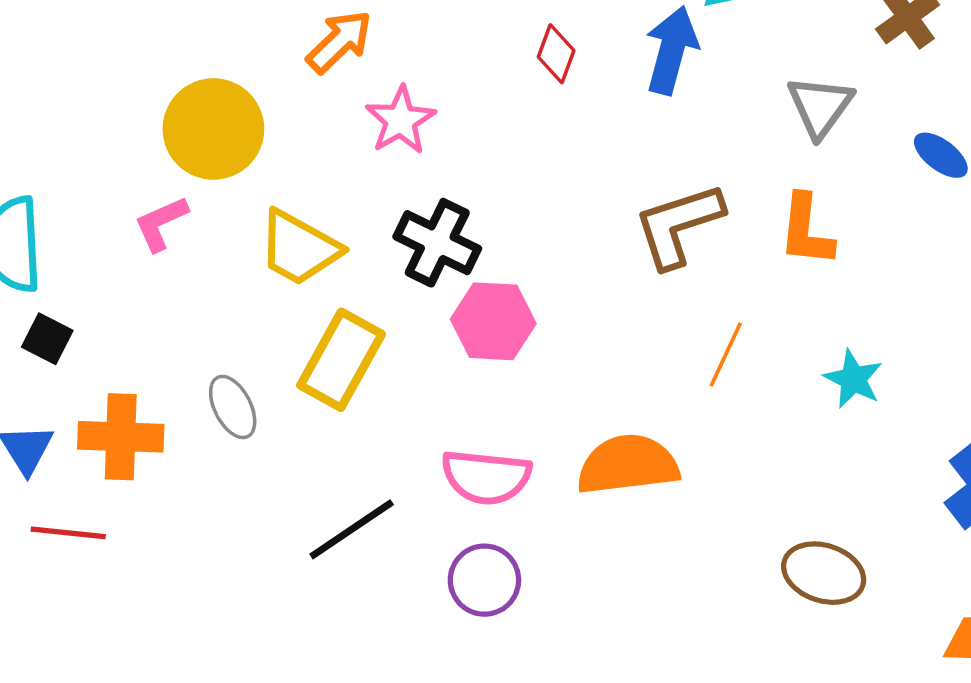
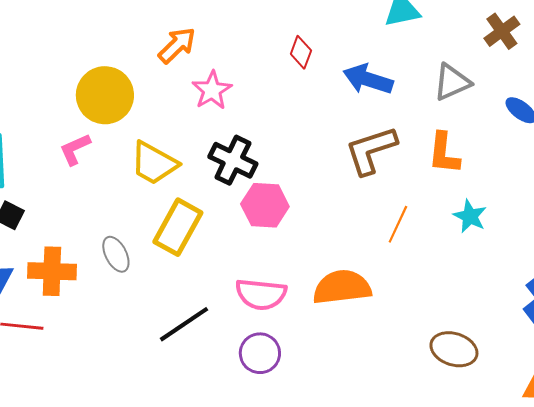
blue arrow: (672, 50) -> (368, 79), moved, turned -87
gray triangle: (820, 106) -> (452, 82), turned 30
cyan star: (853, 379) -> (470, 216), moved

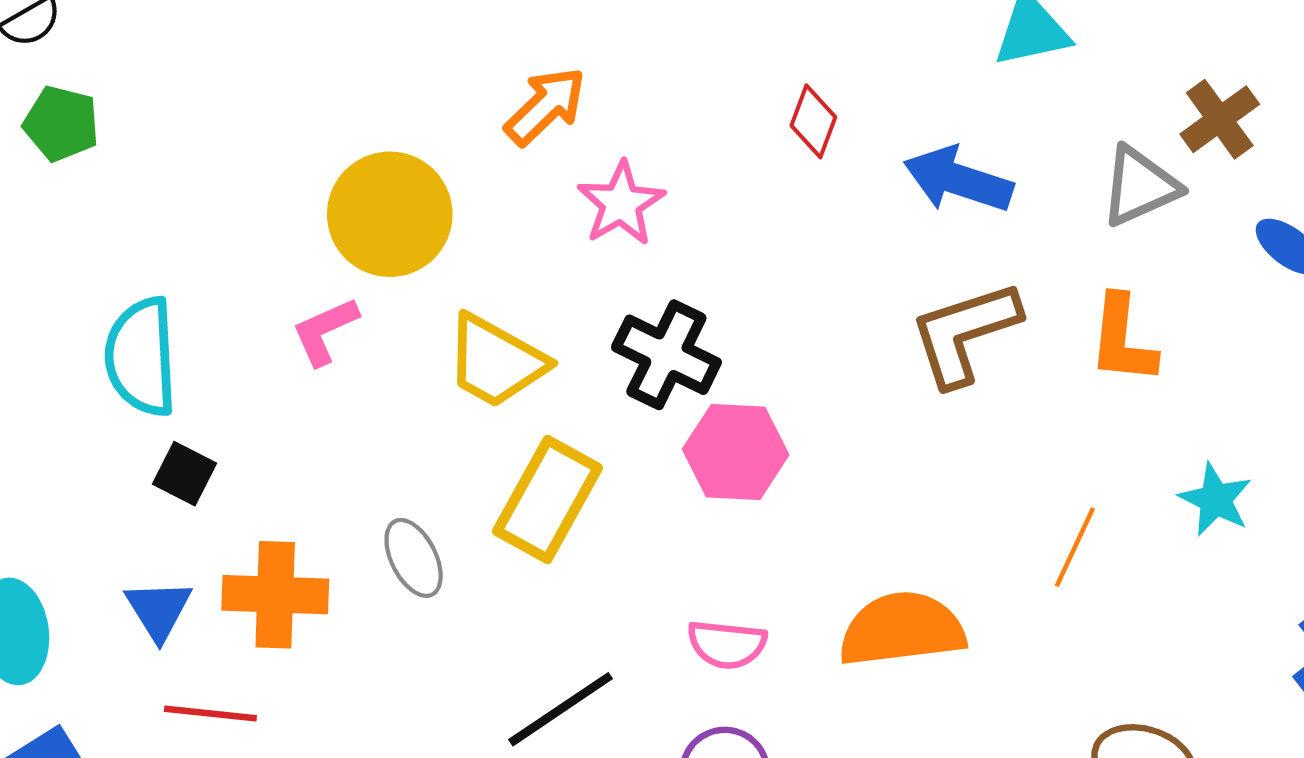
brown cross: (502, 31) -> (1220, 119), moved
cyan star: (470, 216) -> (1215, 500), moved
orange line: (398, 224) -> (1075, 547), moved
pink semicircle: (261, 294) -> (727, 644), size x0.7

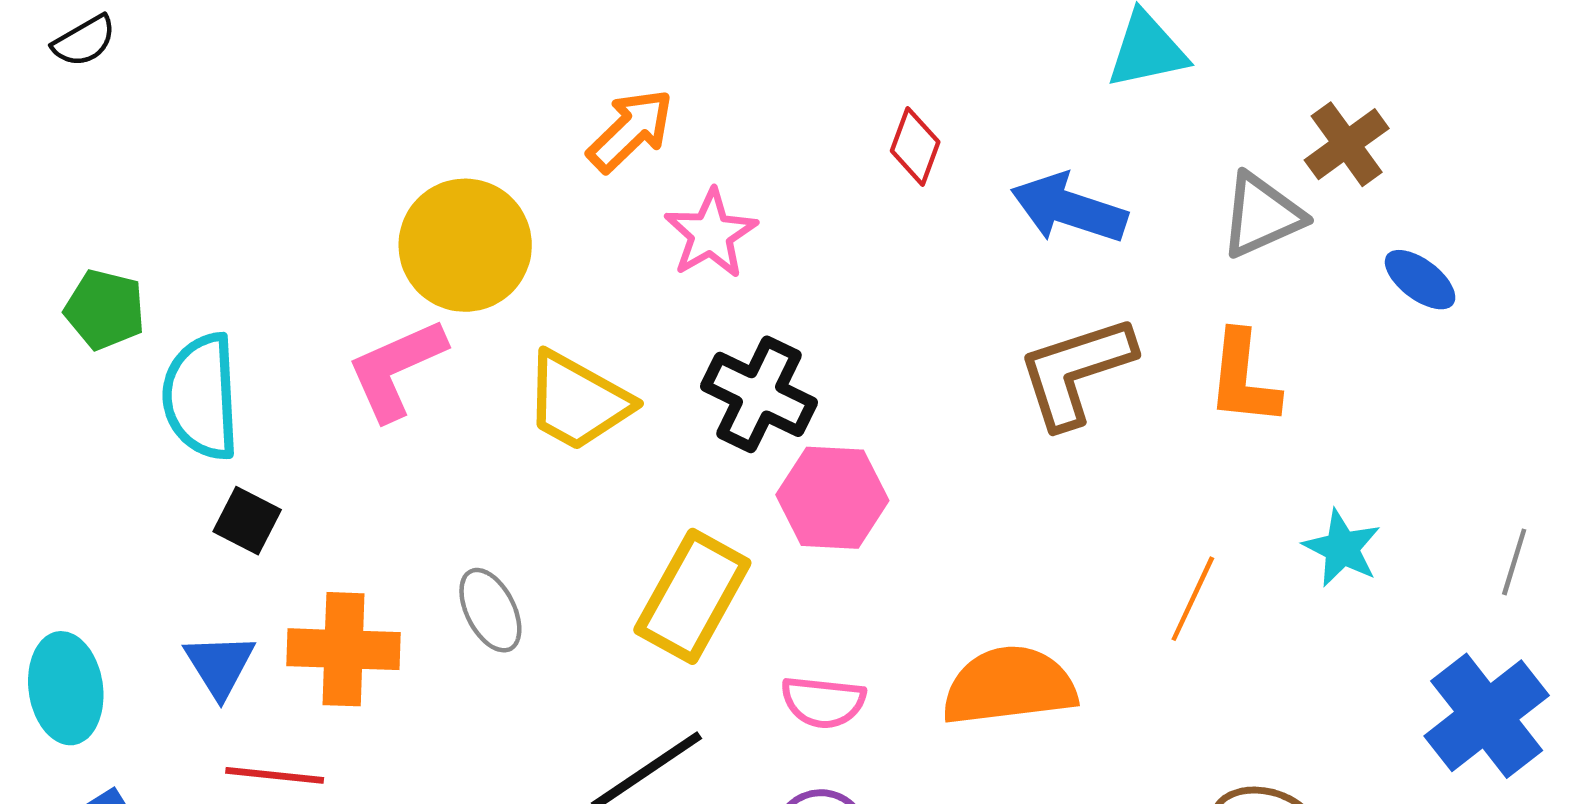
green pentagon: (61, 123) -> (105, 309), moved
pink L-shape: (325, 331) -> (396, 369), size x1.4
yellow rectangle: (548, 500) -> (692, 596), moved

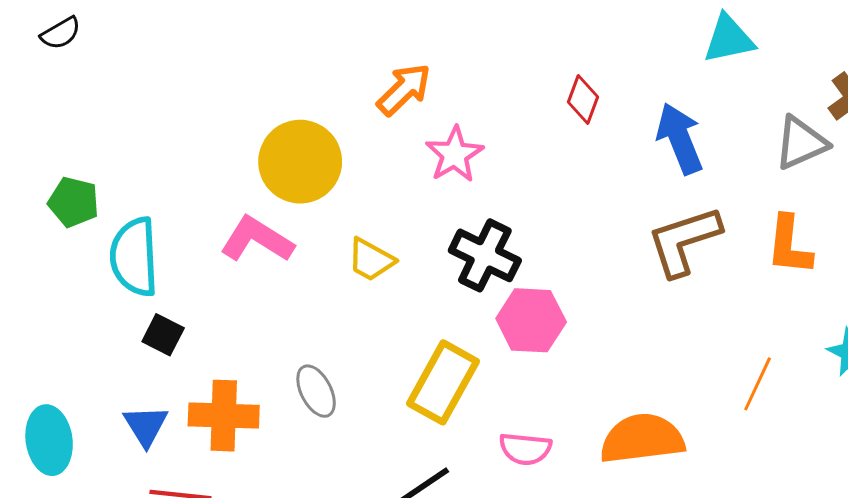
blue arrow: (1069, 208) -> (680, 139), turned 50
pink L-shape: (396, 369) -> (257, 240), turned 56
yellow trapezoid: (578, 401) -> (371, 260), size x0.7

